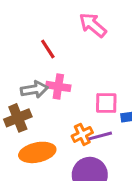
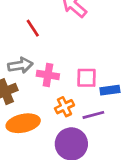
pink cross: (58, 86) -> (48, 75), moved
purple line: (100, 136) -> (93, 115), moved

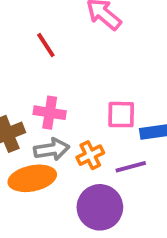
gray arrow: (20, 65) -> (52, 149), moved
pink cross: (48, 75) -> (50, 113), moved

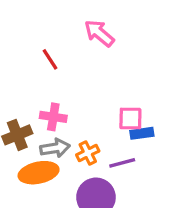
pink square: (121, 115) -> (130, 119), moved

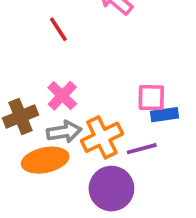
pink cross: (53, 117) -> (62, 96), turned 35
orange cross: (88, 153) -> (102, 137), size x1.5

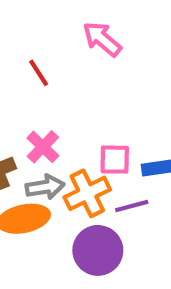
pink square: (151, 98) -> (115, 160), moved

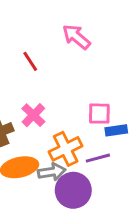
pink square: (115, 160) -> (99, 114), moved
gray arrow: (45, 187) -> (52, 172), moved

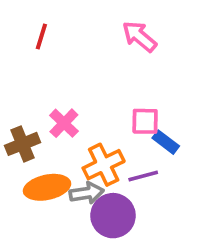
pink arrow: (76, 37) -> (139, 36), moved
red line: (30, 61) -> (41, 36), moved, turned 50
blue rectangle: (116, 130) -> (166, 142), turned 45

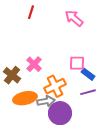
red line: (41, 36) -> (31, 12), moved
brown cross: (22, 144) -> (12, 75), turned -30
purple line: (143, 176) -> (88, 92), moved

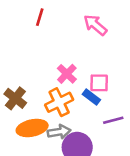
pink cross: (34, 64) -> (67, 74), moved
blue rectangle: (88, 74) -> (91, 97), moved
orange cross: (55, 86) -> (59, 102), moved

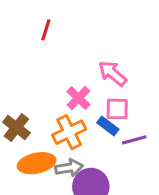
pink arrow: (95, 25) -> (113, 73), moved
purple line: (113, 120) -> (134, 140), moved

